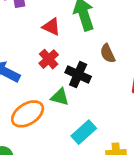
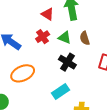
black cross: (78, 75) -> (67, 62), moved
green triangle: (60, 97) -> (65, 38), moved

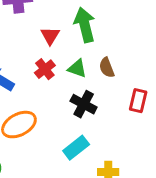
red triangle: (48, 14) -> (50, 36), turned 32

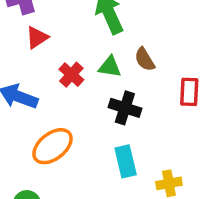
red triangle: (50, 36) -> (37, 37), moved, turned 36
cyan rectangle: (76, 148) -> (126, 161), turned -55

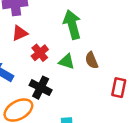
red cross: (71, 75) -> (40, 53), moved
black cross: (125, 108) -> (41, 88), moved

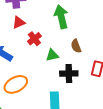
green triangle: (67, 62) -> (52, 55), moved, turned -32
black cross: (41, 88) -> (69, 74), moved, turned -30

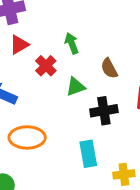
green arrow: (61, 17) -> (72, 43), moved, size x0.6
orange ellipse: (16, 84) -> (27, 137), turned 35

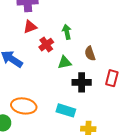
orange ellipse: (27, 137) -> (24, 106), moved
cyan rectangle: (88, 154) -> (66, 110), turned -72

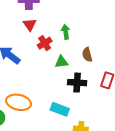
red triangle: (30, 27) -> (30, 25), turned -48

